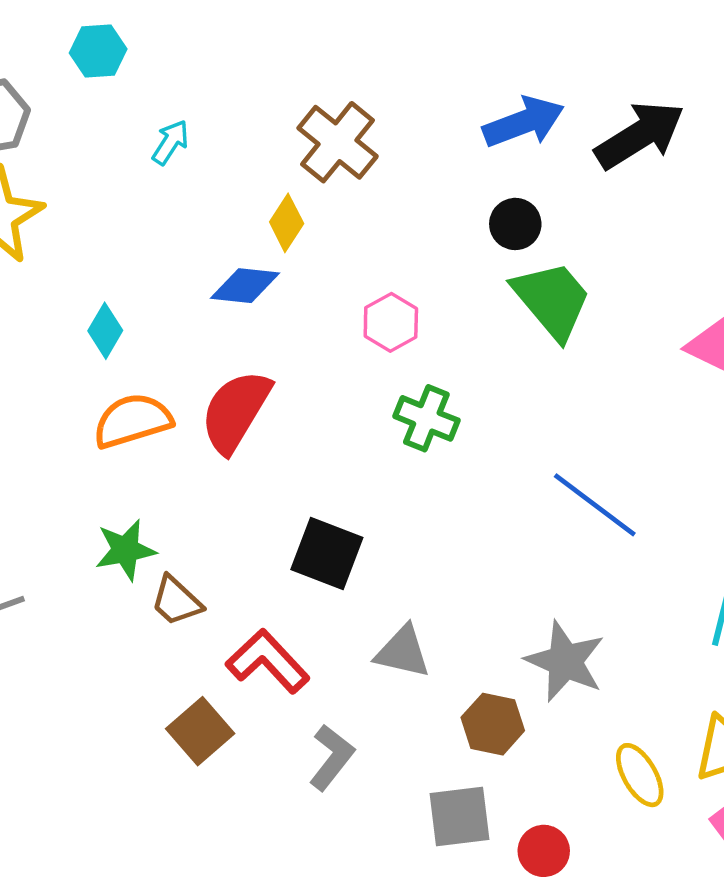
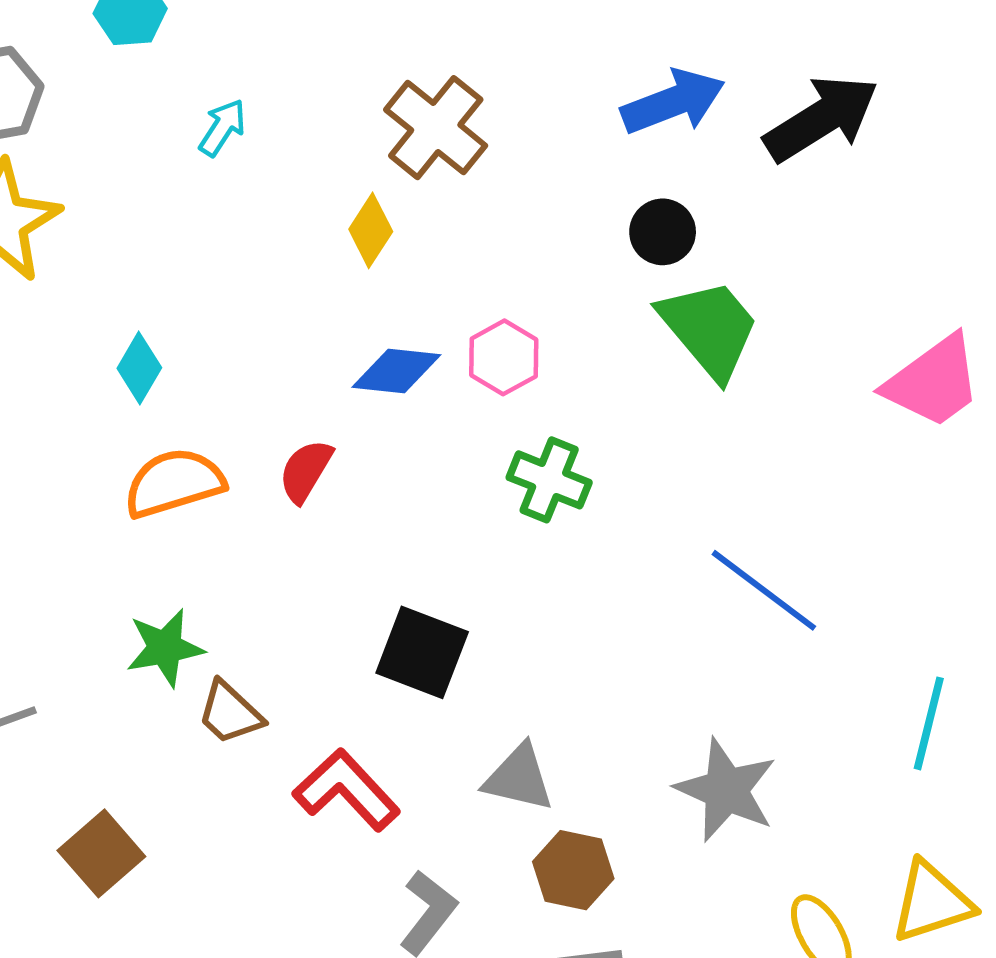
blue diamond: (245, 286) -> (396, 371), moved
red semicircle: (236, 411) -> (306, 471), size x0.6
brown hexagon: (493, 724) -> (573, 870), moved
brown square: (200, 731) -> (101, 853), moved

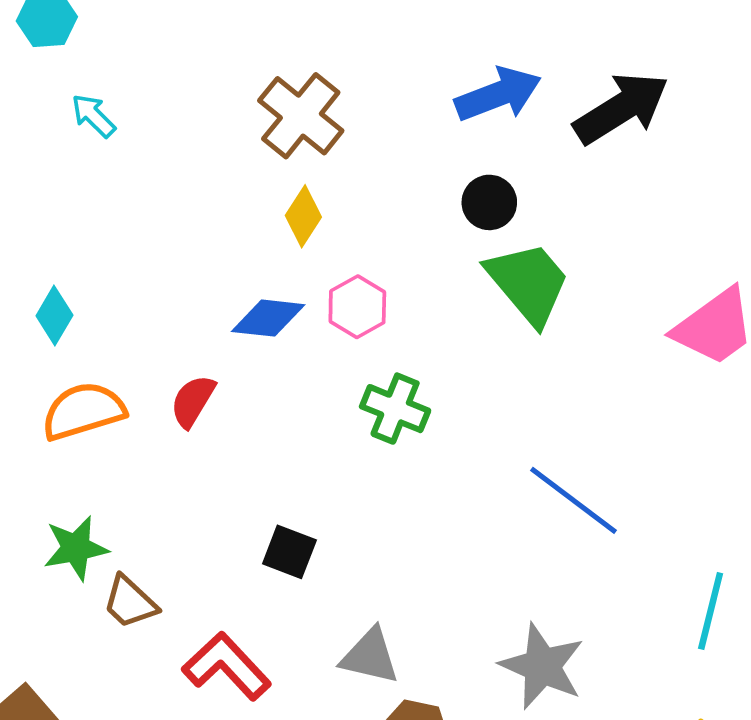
cyan arrow: (222, 128) -> (93, 116), moved, turned -78
yellow diamond: (371, 230) -> (303, 216), moved
black square: (422, 652) -> (289, 552), size x0.7

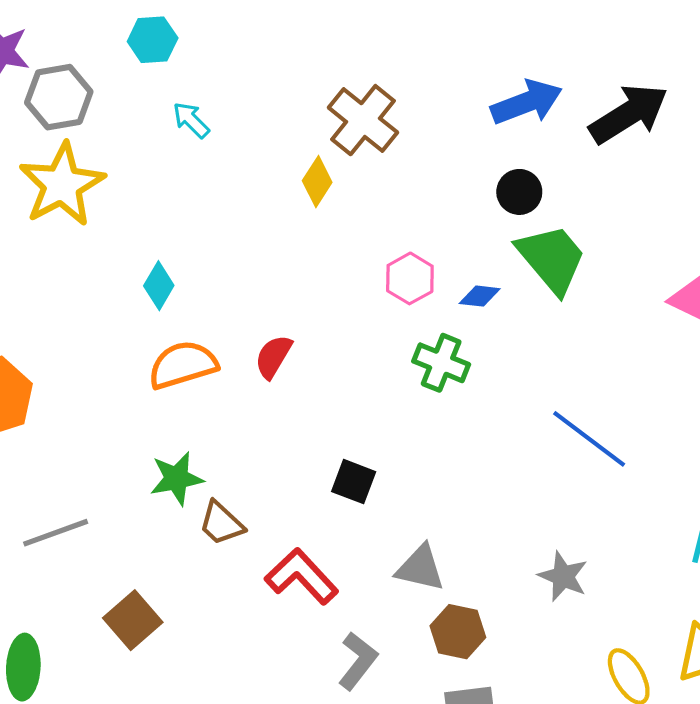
yellow diamond: (303, 216) -> (317, 182), moved
blue diamond: (268, 318) -> (480, 296), moved, size x0.7
gray star: (542, 666) -> (563, 576), size x0.7

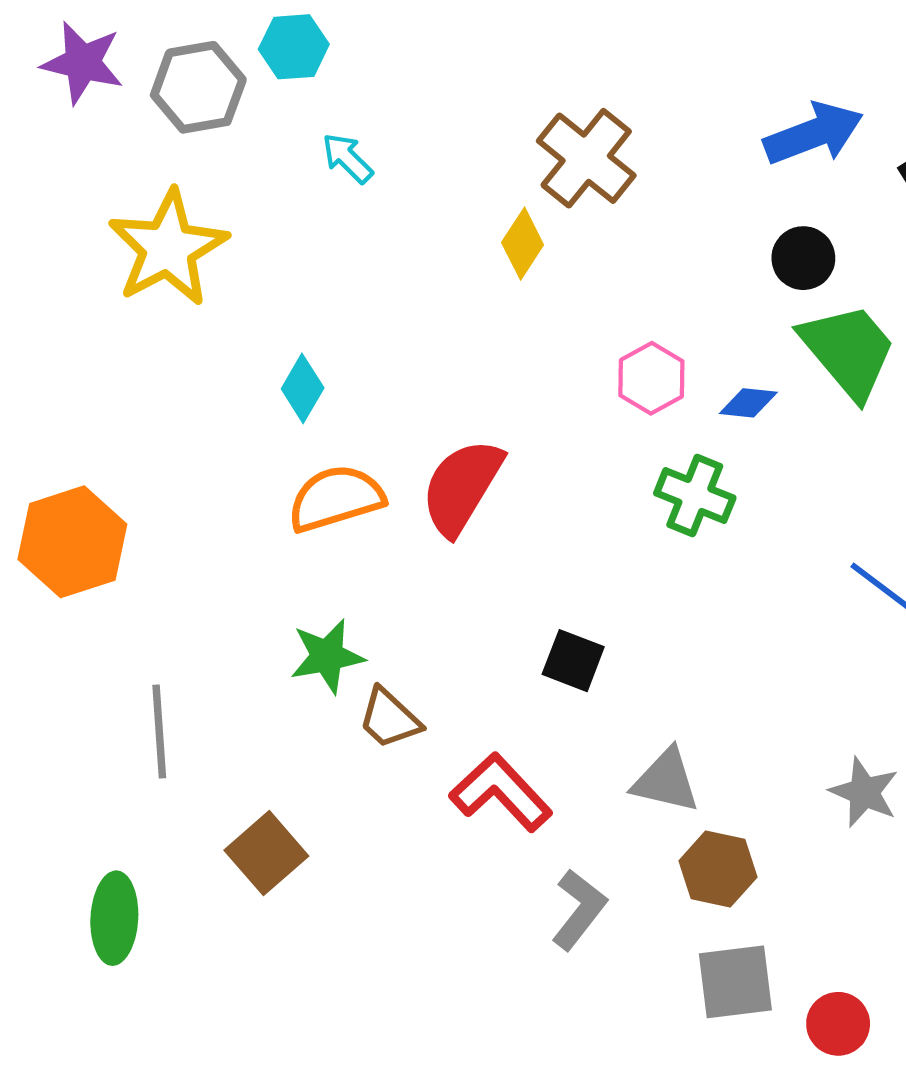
gray hexagon: (59, 97) -> (198, 87), moved
red semicircle: (273, 357) -> (462, 487), size x1.6
gray line: (56, 533) -> (159, 731), turned -74

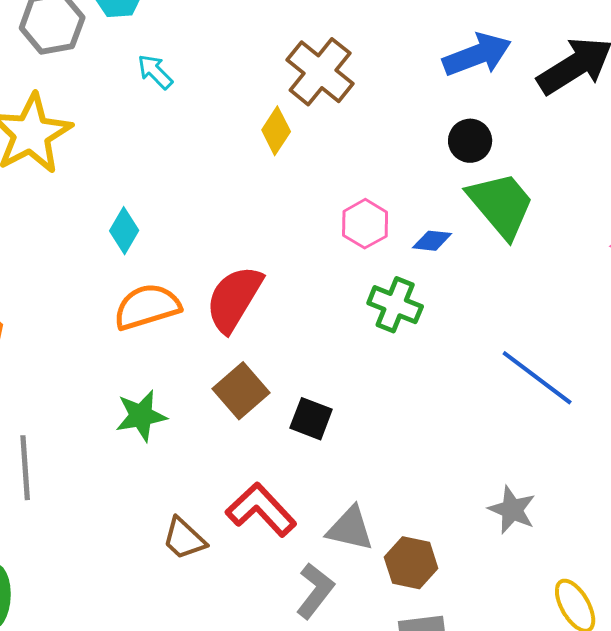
brown trapezoid: (389, 718) -> (184, 539), moved
gray triangle: (666, 781) -> (350, 529), moved
brown square: (266, 853) -> (241, 391), moved

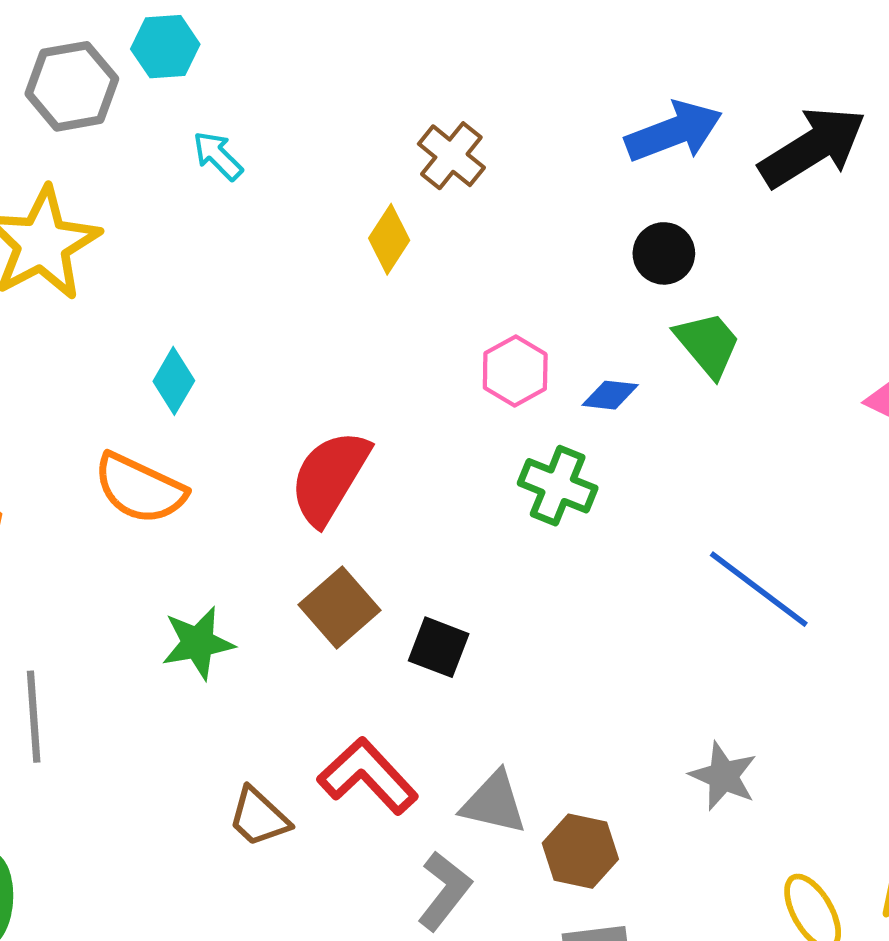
brown cross: (320, 72) -> (451, 156), size x0.7
green trapezoid: (501, 205) -> (708, 344), size x0.7
orange semicircle: (147, 307) -> (140, 489), moved, turned -138

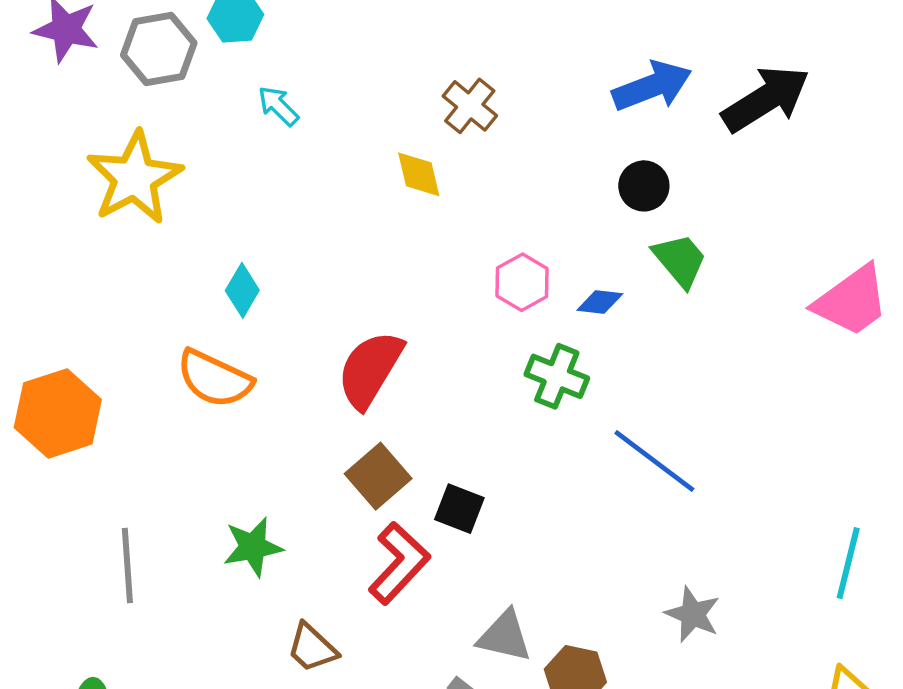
yellow diamond: (389, 239) -> (419, 174), turned -46
blue line: (759, 589) -> (654, 461), moved
green star: (198, 643) -> (253, 547), moved
red L-shape: (368, 776) -> (399, 563), moved, turned 86

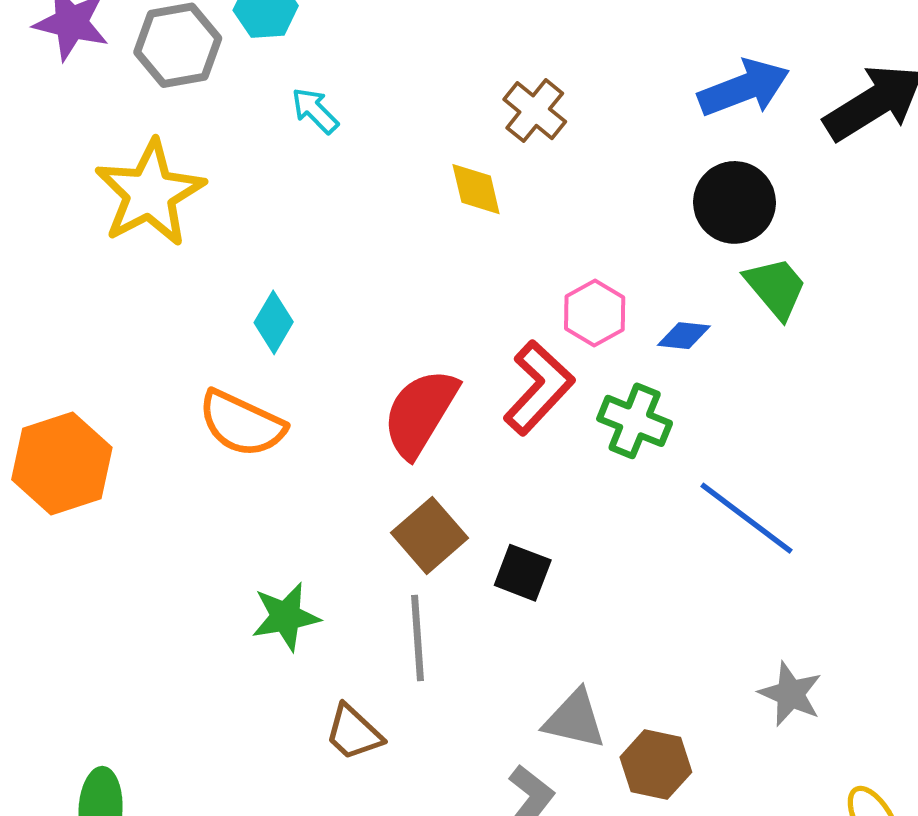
black circle: (644, 186) -> (734, 202), size x1.4
red L-shape: (399, 563) -> (539, 388), moved
gray line: (127, 565) -> (417, 638), moved

